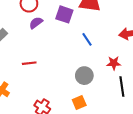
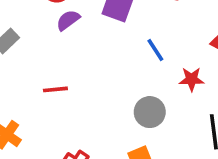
red star: (114, 63) -> (191, 79), moved

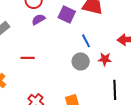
gray circle: (150, 112) -> (81, 61), moved

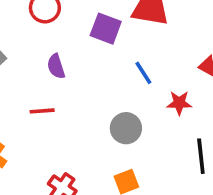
purple semicircle: (38, 20) -> (56, 66), moved, turned -72
gray circle: (81, 61) -> (126, 128), moved

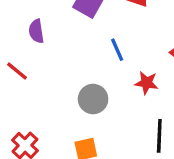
red line: (42, 111) -> (17, 71), turned 35

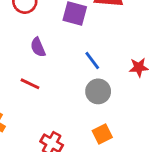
blue line: (117, 50) -> (92, 60), moved

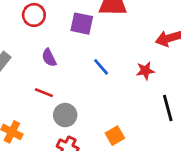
gray circle: (98, 91) -> (65, 115), moved

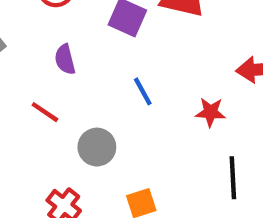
gray circle: (65, 115) -> (97, 147), moved

